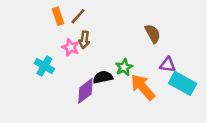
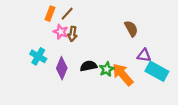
orange rectangle: (58, 16) -> (50, 14), turned 40
pink star: (71, 47) -> (61, 32), moved
green star: (124, 67) -> (107, 69), moved
purple diamond: (85, 91) -> (62, 68), moved, turned -30

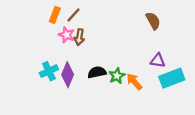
brown semicircle: (131, 29) -> (153, 21), moved
cyan cross: (38, 56) -> (49, 71), moved, turned 35
cyan rectangle: (157, 71) -> (172, 78), turned -50
orange arrow: (123, 75) -> (134, 82), size x0.7

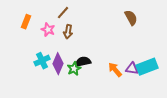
orange rectangle: (55, 15) -> (26, 22), moved
pink star: (66, 35) -> (48, 30), moved
purple triangle: (158, 61) -> (132, 69), moved
green star: (117, 76) -> (74, 69), moved

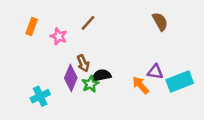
brown line: (63, 13) -> (88, 23), moved
brown arrow: (68, 32) -> (83, 63), moved, turned -32
cyan cross: (42, 61) -> (40, 96), moved
purple triangle: (132, 69) -> (155, 72), moved

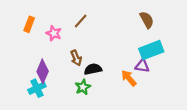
purple diamond: (71, 78) -> (43, 71), moved
cyan rectangle: (180, 82) -> (151, 50), moved
green star: (90, 84) -> (83, 87), moved

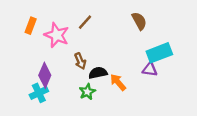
brown semicircle: (147, 20) -> (139, 21), moved
pink star: (54, 33) -> (57, 35), size x1.5
orange arrow: (129, 78) -> (118, 82), moved

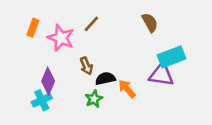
purple triangle: (150, 69) -> (161, 75), size x1.5

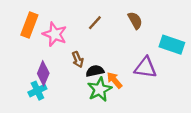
brown line: (91, 24) -> (95, 23), moved
orange rectangle: (33, 28) -> (29, 25), size x1.5
cyan rectangle: (171, 57) -> (172, 45), moved, turned 40
green star: (94, 99) -> (100, 89), moved, size x1.5

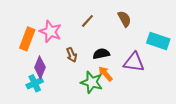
orange rectangle: (29, 25) -> (27, 39), moved
black semicircle: (95, 71) -> (101, 54), moved
green star: (100, 89) -> (92, 82), turned -30

